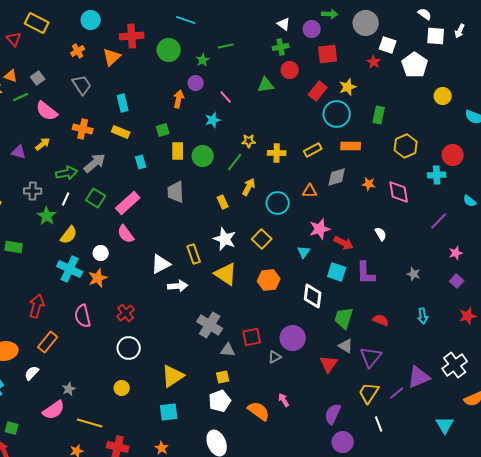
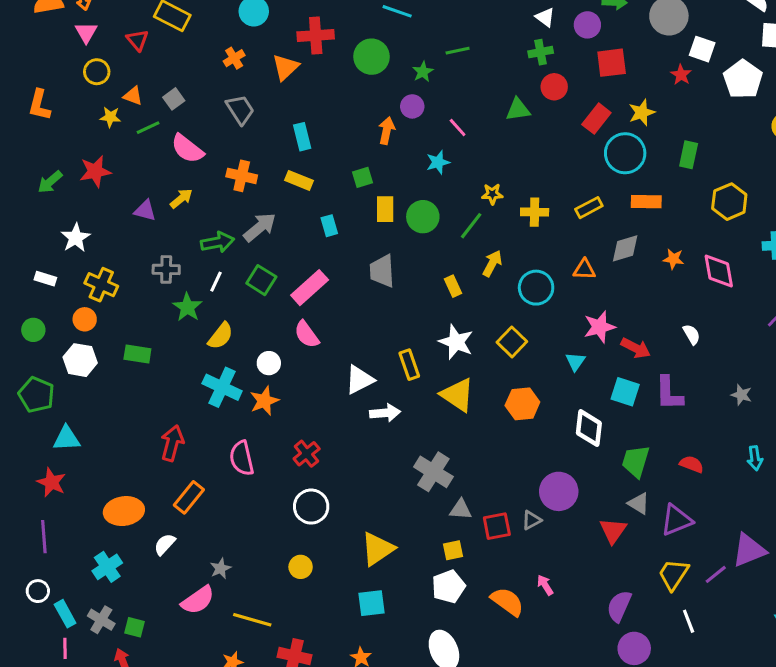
red square: (252, 337) -> (497, 526), moved
purple triangle: (371, 357) -> (676, 520), turned 30

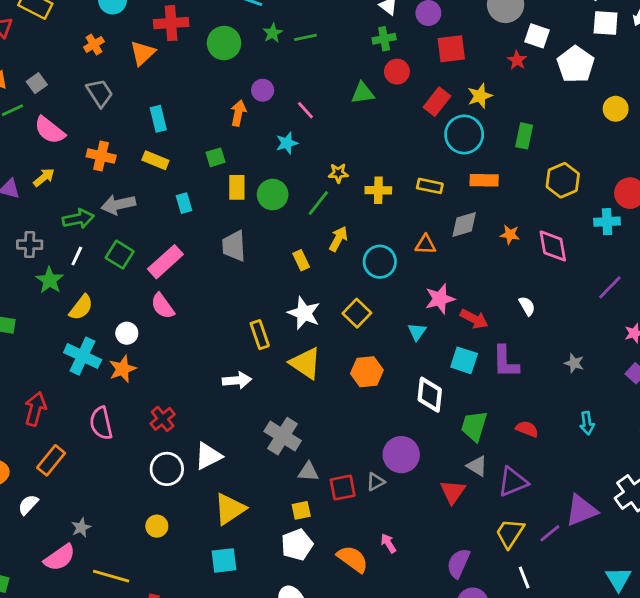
green star: (423, 72) -> (273, 33), moved
yellow rectangle: (589, 208) -> (430, 186), turned 40
gray arrow: (260, 227) -> (118, 205), turned -152
white triangle: (359, 380) -> (208, 456), moved

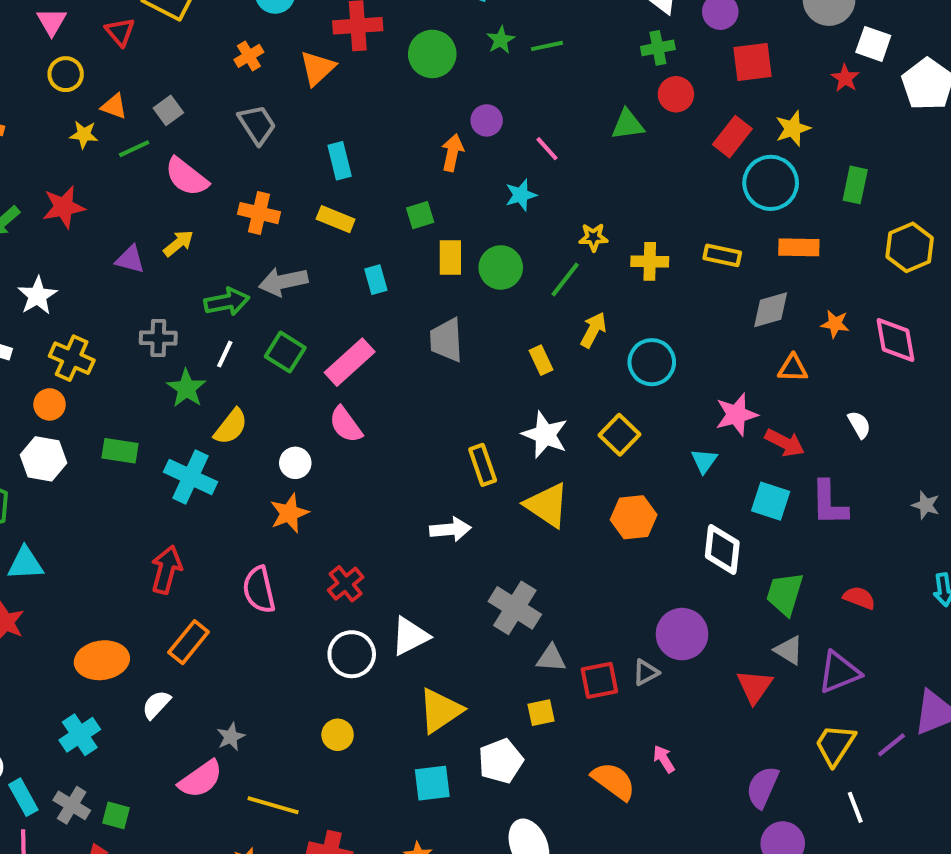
orange triangle: (426, 245) -> (793, 368), moved
cyan cross: (83, 356) -> (191, 477), moved
white pentagon: (297, 545) -> (501, 761), moved

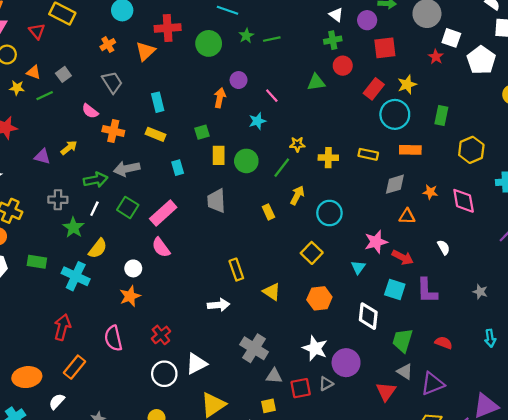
pink semicircle: (187, 177) -> (90, 111), moved, size x0.7
white star: (545, 435) -> (315, 348), moved
yellow triangle: (547, 505) -> (272, 292), size x0.7

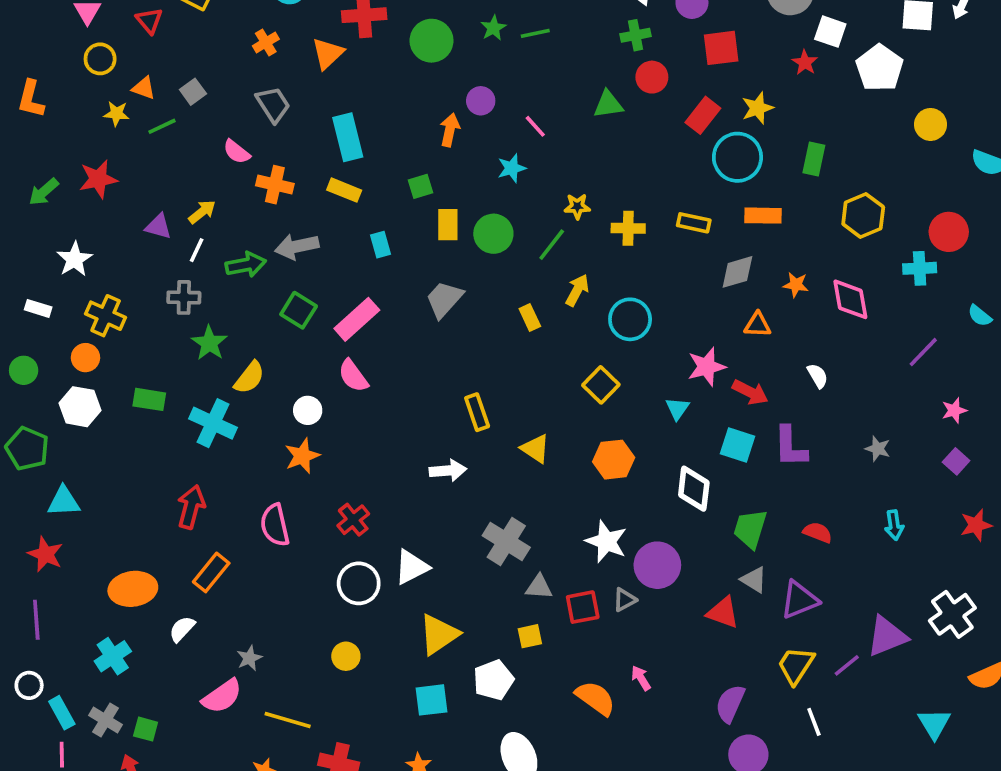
cyan rectangle: (158, 102) -> (348, 137), size x1.4
gray trapezoid: (216, 201) -> (444, 299), turned 45
white line: (94, 209) -> (197, 250), moved
red triangle: (386, 391) -> (723, 613), turned -45

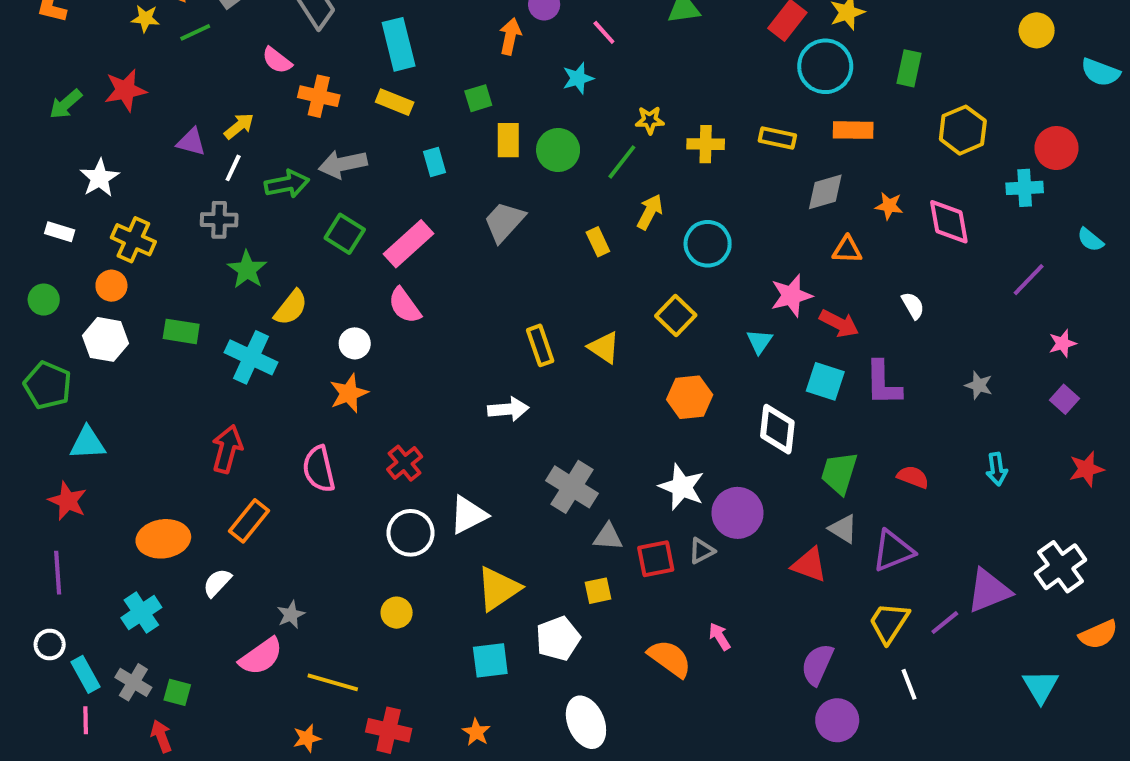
yellow triangle: (535, 449) -> (604, 347), moved

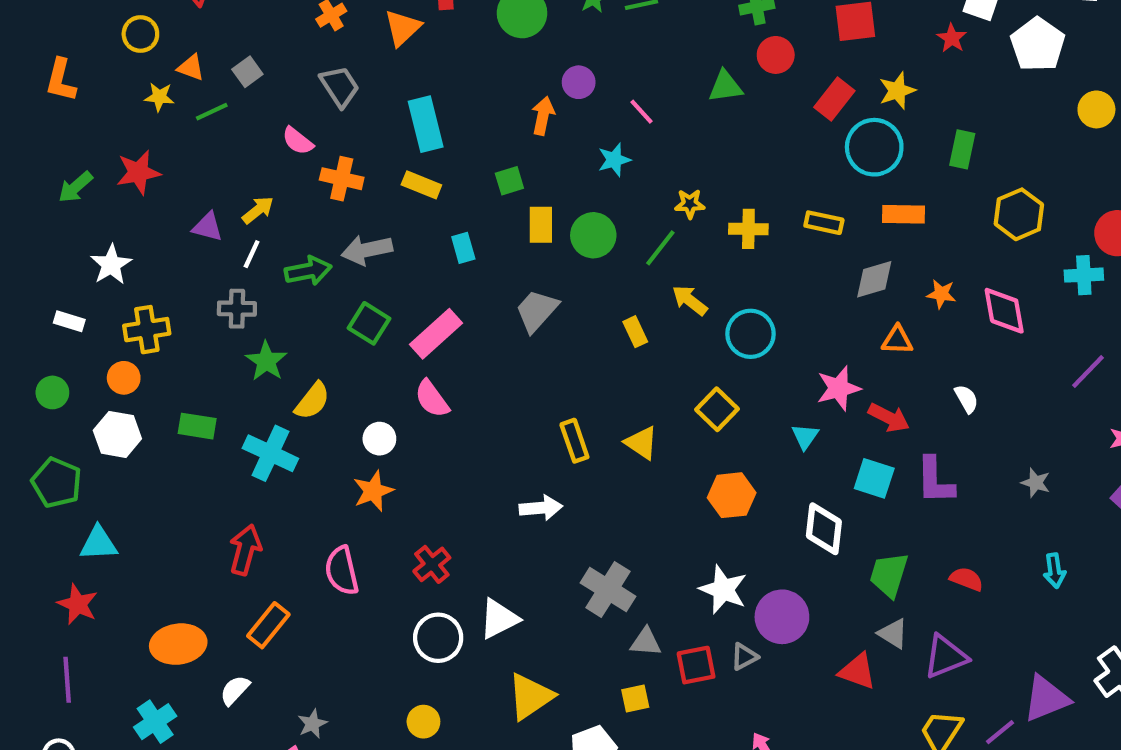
yellow arrow: (650, 212) -> (690, 300), turned -80
yellow cross: (133, 240) -> (147, 330), turned -33

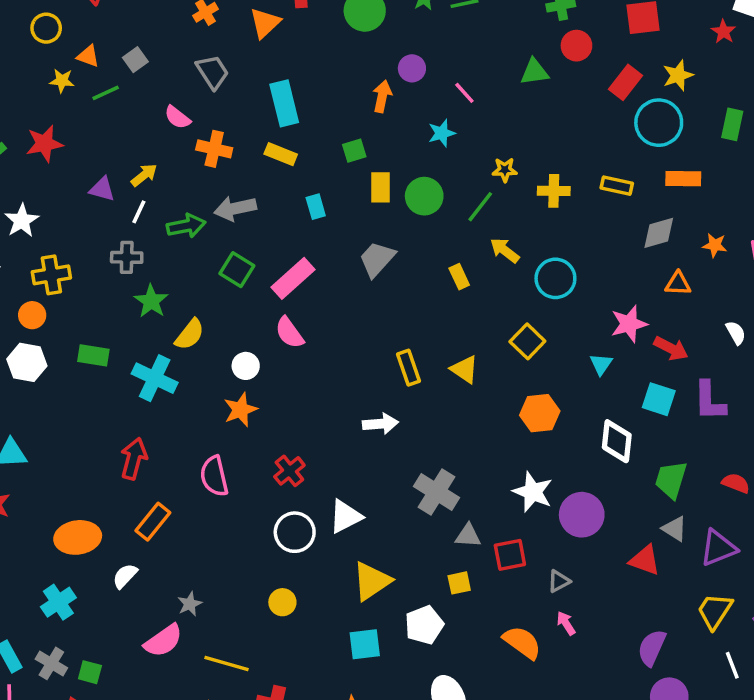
gray triangle: (744, 657) -> (559, 581), moved

